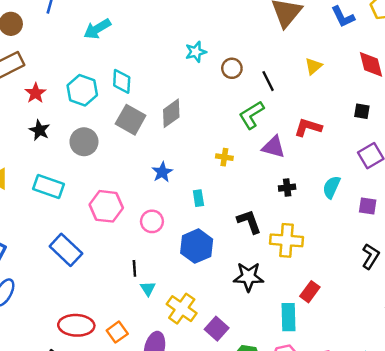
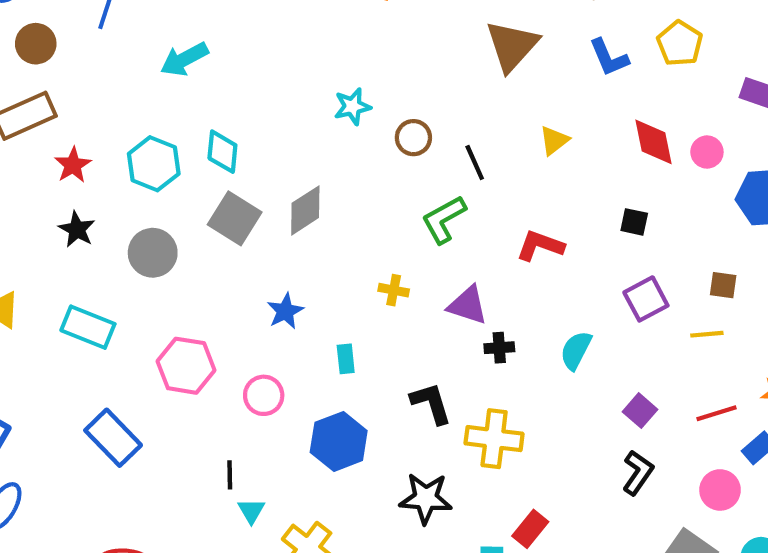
purple triangle: (274, 147) -> (468, 305), moved
purple square: (368, 206) -> (640, 411), moved, turned 30

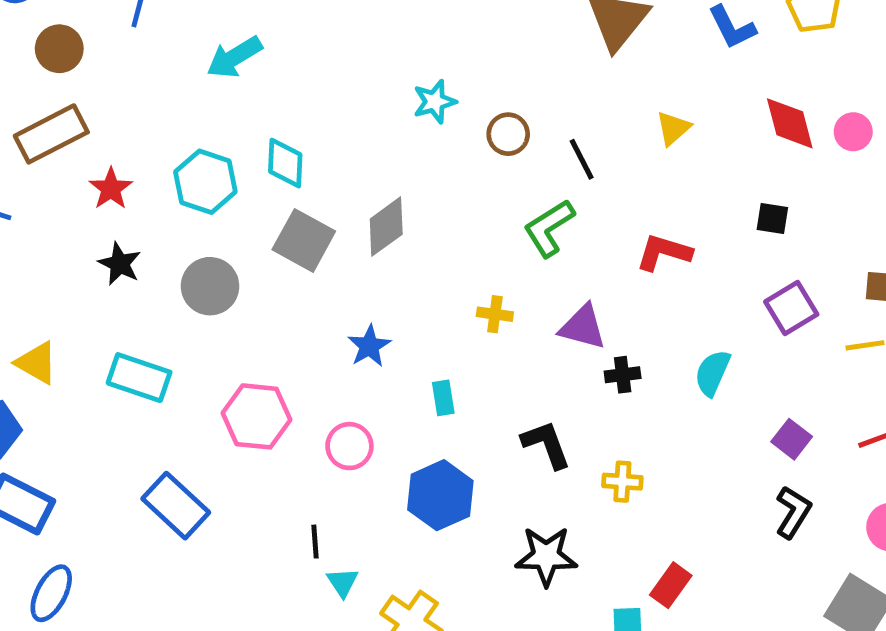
yellow cross: (494, 439) -> (622, 482), size x0.6

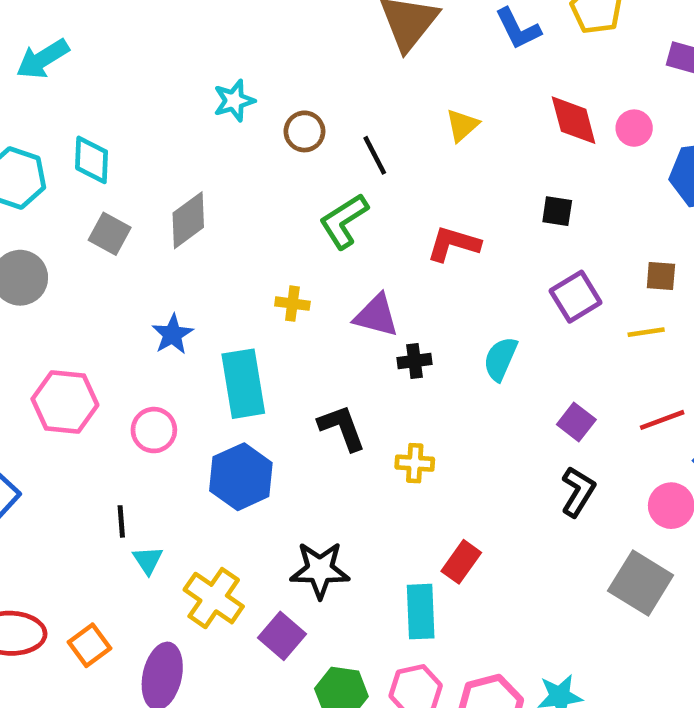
gray square: (304, 240) -> (110, 234), size x0.7
cyan rectangle: (443, 398) -> (243, 384), size x2.0
black star: (546, 556) -> (320, 570), moved

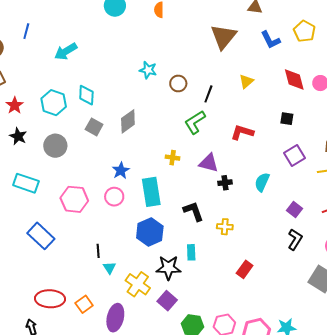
cyan star: (234, 101) -> (148, 70), turned 30
black line: (375, 155) -> (208, 94), turned 48
pink circle: (154, 430) -> (114, 197), moved
black star: (320, 570) -> (168, 268), moved
cyan rectangle: (421, 612) -> (191, 252), moved, size x0.7

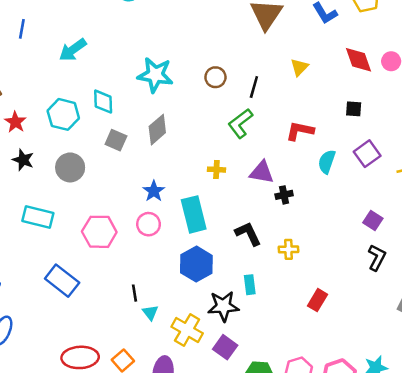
cyan star: (148, 70) -> (155, 75), moved, size x1.6
cyan semicircle: (262, 182) -> (327, 162), moved

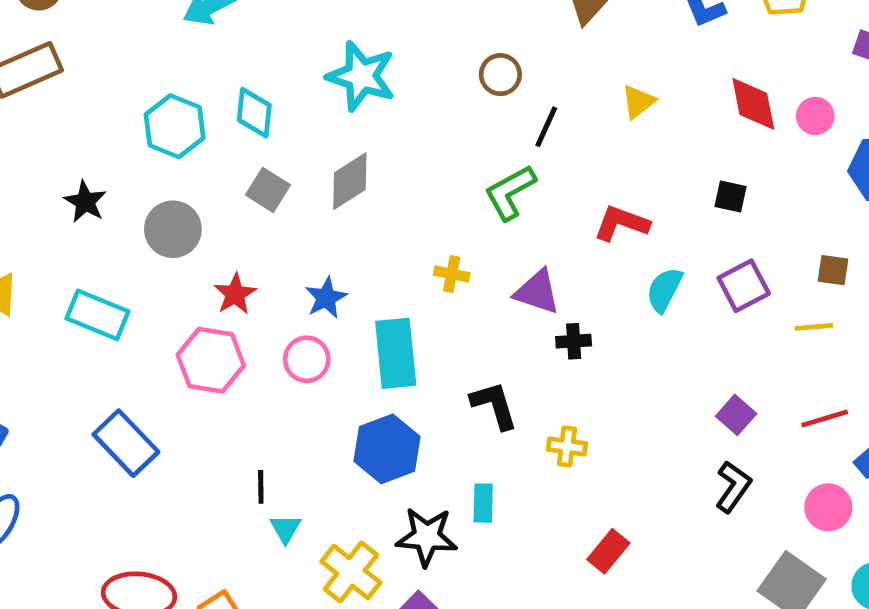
brown circle: (215, 77) -> (500, 75), moved
red star: (15, 122) -> (235, 294), moved

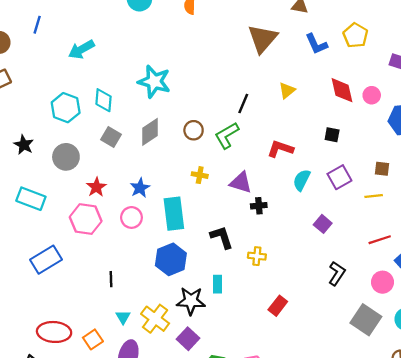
brown circle: (500, 75) -> (194, 130), moved
purple square: (736, 415) -> (323, 224), moved
blue rectangle: (126, 443) -> (46, 260), turned -76
cyan triangle: (286, 529) -> (123, 317), moved

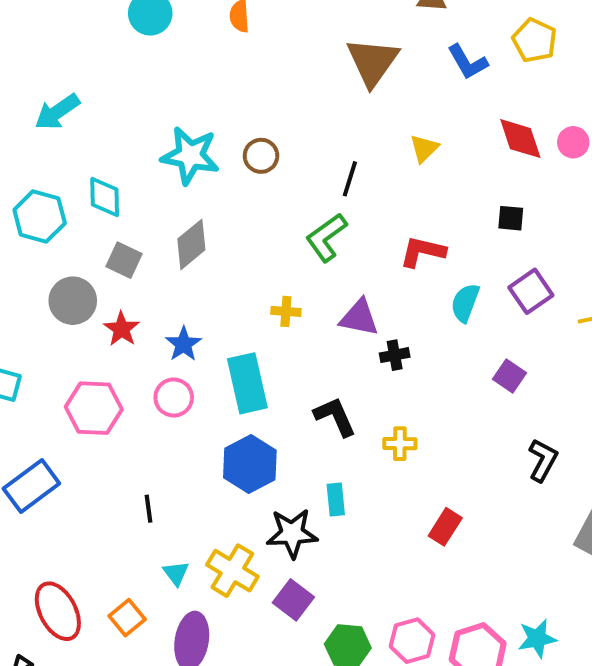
brown circle: (194, 130) -> (261, 156), moved
gray circle: (66, 157) -> (73, 301), moved
red star: (96, 187) -> (122, 329), moved
red ellipse: (54, 332) -> (58, 611), turned 64

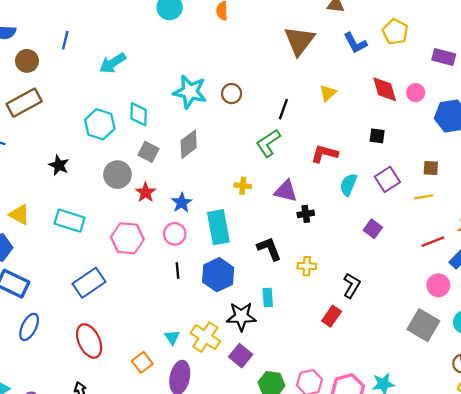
black L-shape: (543, 460) -> (352, 286), moved
black line: (148, 509) -> (178, 271), moved
red ellipse: (58, 611) -> (89, 341), moved

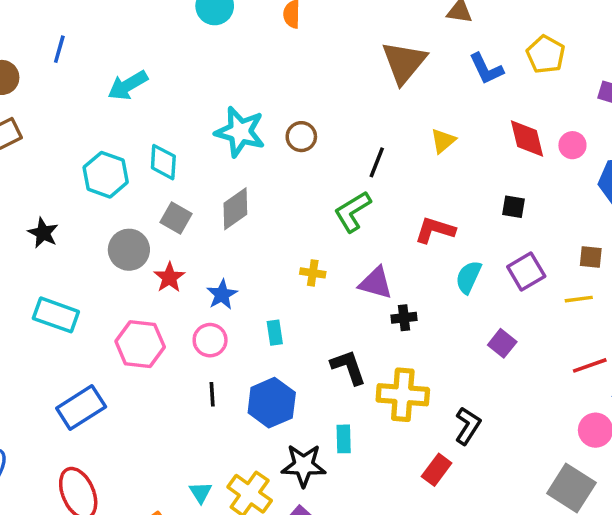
cyan rectangle: (218, 227) -> (275, 333), size x0.5
yellow cross: (307, 266) -> (403, 395), size x1.8

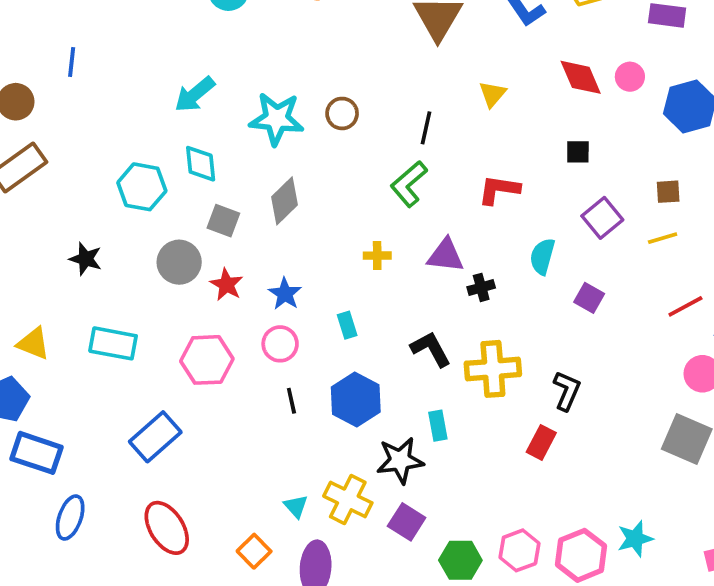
cyan arrow: (128, 85) -> (195, 95), moved
cyan semicircle: (468, 277) -> (542, 256), moved

